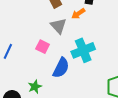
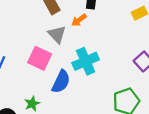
pink square: (43, 47) -> (40, 58), size x1.5

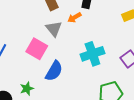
cyan cross: (86, 61) -> (92, 54), moved

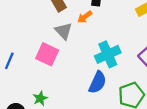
blue semicircle: (54, 71) -> (97, 82), moved

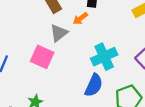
gray triangle: (64, 31) -> (59, 33), turned 36

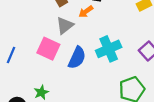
blue semicircle: (94, 85) -> (77, 58), moved

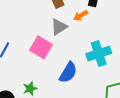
blue semicircle: (77, 58) -> (68, 72), moved

